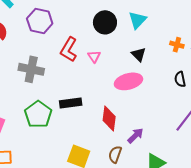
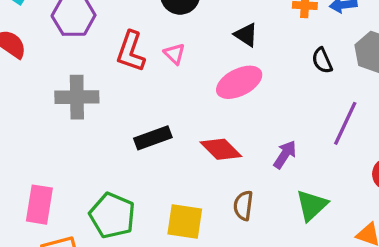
green pentagon: (38, 114) -> (112, 215), moved
red diamond: (109, 118) -> (221, 149), turned -40
purple arrow: (135, 136) -> (285, 154), moved

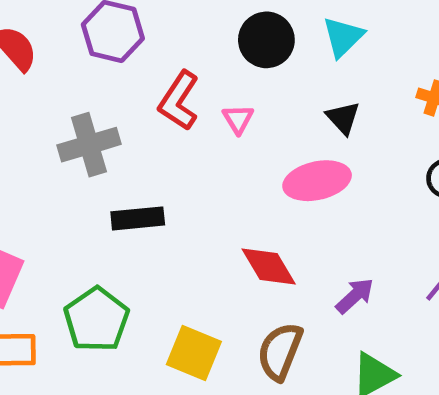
gray cross: (77, 97) -> (89, 145), turned -30
black rectangle: (153, 138) -> (138, 218), moved
brown semicircle: (243, 206) -> (280, 351), size x1.4

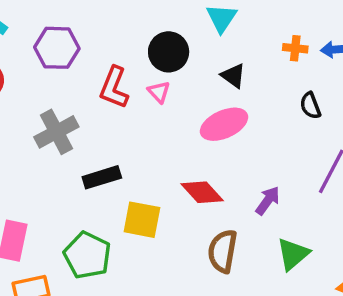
black circle: (266, 40) -> (169, 52), moved
yellow square: (194, 353) -> (142, 220), moved

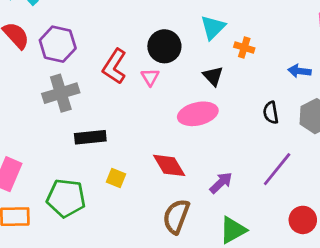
purple hexagon: (57, 48) -> (58, 44), moved
orange cross: (295, 48) -> (244, 48), moved
yellow square: (142, 220) -> (116, 178), size x0.6
green pentagon: (87, 255) -> (66, 198), turned -30

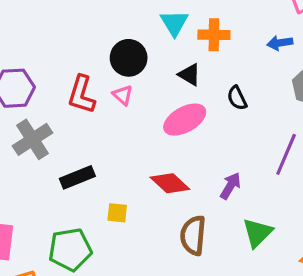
orange cross: (244, 48) -> (214, 35), size x1.4
black semicircle: (271, 113) -> (237, 98), moved

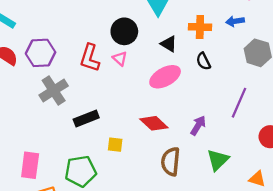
orange cross: (214, 35) -> (200, 27), moved

